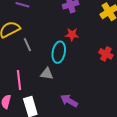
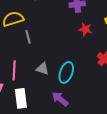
red star: (72, 34) -> (85, 29), moved
cyan ellipse: (59, 52) -> (66, 72), moved

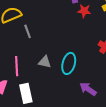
red star: (85, 29) -> (84, 11), moved
purple arrow: (60, 99) -> (88, 89), moved

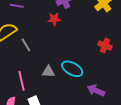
red star: (84, 11) -> (54, 19), moved
cyan ellipse: (69, 63) -> (72, 69), turned -65

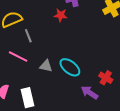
red cross: (105, 45) -> (106, 78), moved
pink line: (21, 81) -> (18, 57), moved, turned -60

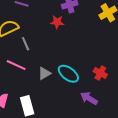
gray triangle: (46, 66) -> (44, 73), turned -40
red cross: (106, 78) -> (100, 73), moved

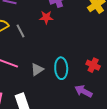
gray line: (26, 44) -> (20, 31), moved
cyan ellipse: (68, 74) -> (61, 68), turned 55

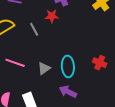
gray line: (20, 31) -> (34, 29), moved
purple arrow: (83, 91) -> (68, 92), moved

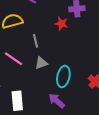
gray line: (34, 29) -> (35, 41), moved
gray triangle: (44, 68) -> (41, 63), moved

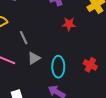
red star: (61, 24) -> (69, 24), moved

